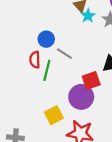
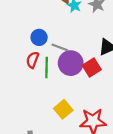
red semicircle: (35, 60) -> (33, 60), turned 35
purple circle: (81, 97) -> (71, 63), moved

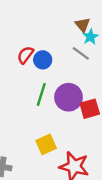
gray line: (60, 47) -> (81, 53), moved
red semicircle: (33, 60) -> (25, 55), moved

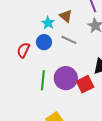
cyan star: (90, 37) -> (48, 23), moved
blue circle: (43, 60) -> (44, 42), moved

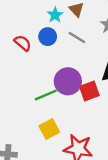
red semicircle: (23, 50) -> (23, 43), turned 98
green line: (43, 80) -> (46, 95), moved, turned 54

